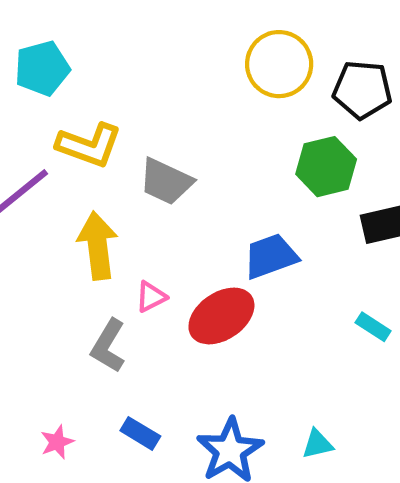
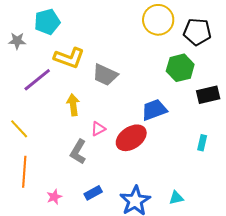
yellow arrow: (98, 246) -> (73, 105), size x0.7
cyan rectangle: (373, 327) -> (202, 143), turned 70
blue rectangle: (140, 433) -> (93, 193), turned -60

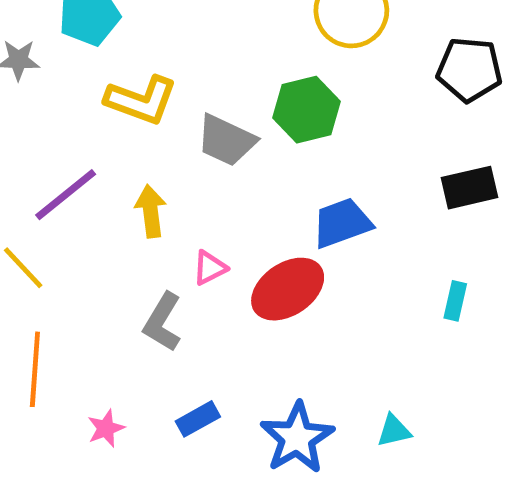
black pentagon: (197, 32) -> (469, 69), moved
green hexagon: (180, 68) -> (307, 110), moved
purple line: (37, 80) -> (66, 195), moved

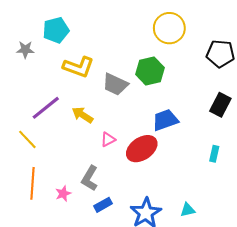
black rectangle: (469, 188) -> (220, 105), turned -50
yellow arrow: (151, 211) -> (83, 115), turned -50
gray L-shape: (162, 322) -> (90, 178), moved
pink star: (106, 428) -> (63, 194), moved

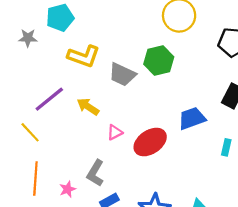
blue trapezoid: (165, 120) -> (192, 118), moved

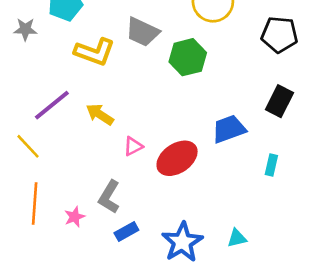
gray trapezoid: (122, 74) -> (142, 32), moved

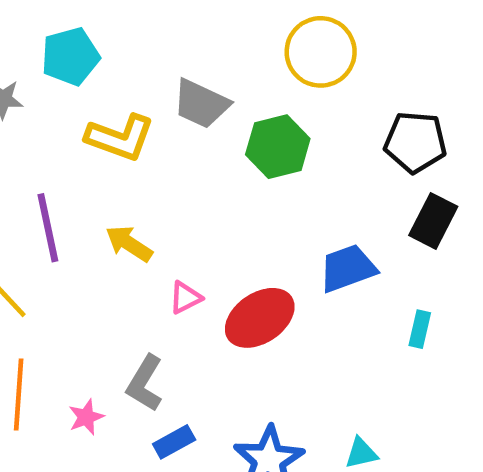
black pentagon: (279, 35) -> (415, 142), moved
purple line: (52, 105) -> (48, 228), turned -63

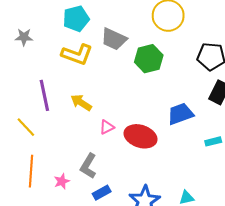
cyan pentagon: (70, 56) -> (76, 19), moved
red ellipse: (260, 318) -> (141, 136), turned 52
cyan rectangle: (420, 329) -> (213, 141), turned 63

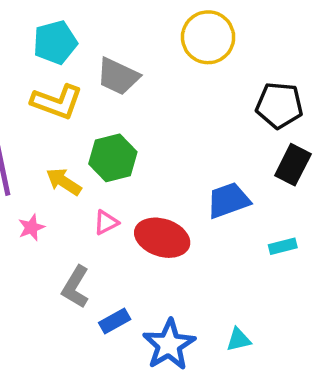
green hexagon: (149, 59) -> (113, 158), moved
pink star: (62, 181) -> (31, 228), moved
blue rectangle: (102, 193) -> (115, 321), moved

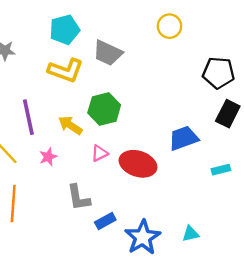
yellow circle: (208, 37) -> (170, 26), size x0.7
gray L-shape: (76, 287) -> (79, 198), turned -40

